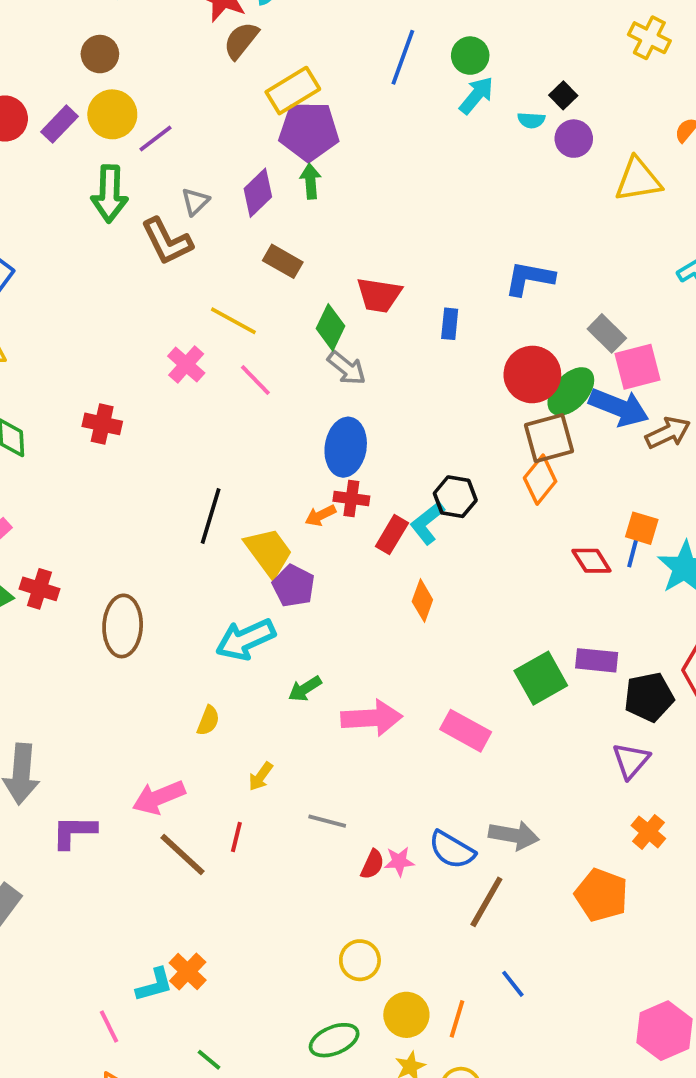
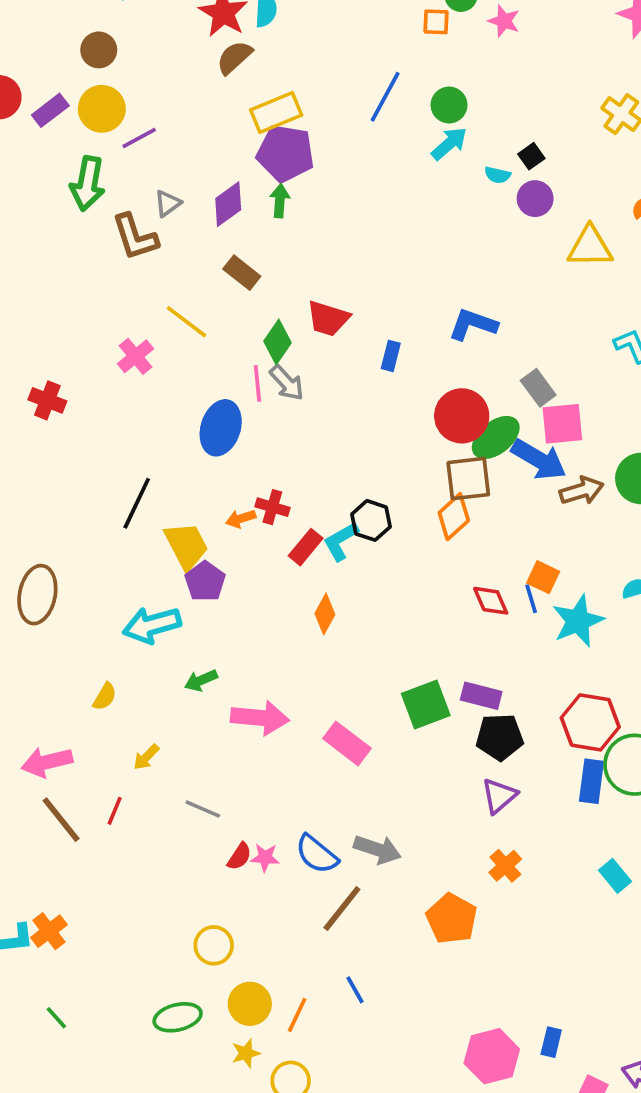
pink line: (255, 380) -> (257, 383), moved, turned 30
blue ellipse: (346, 447) -> (221, 428), moved
blue line: (633, 552) -> (531, 599), turned -40
black pentagon: (649, 697) -> (500, 737), moved

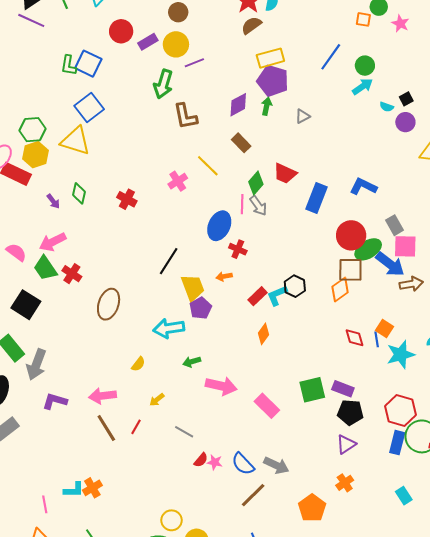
gray triangle: (168, 203) -> (303, 116), moved
blue rectangle: (391, 356) -> (317, 198), size x1.8
red cross: (272, 507) -> (238, 249), moved
yellow circle: (214, 945) -> (172, 520), moved

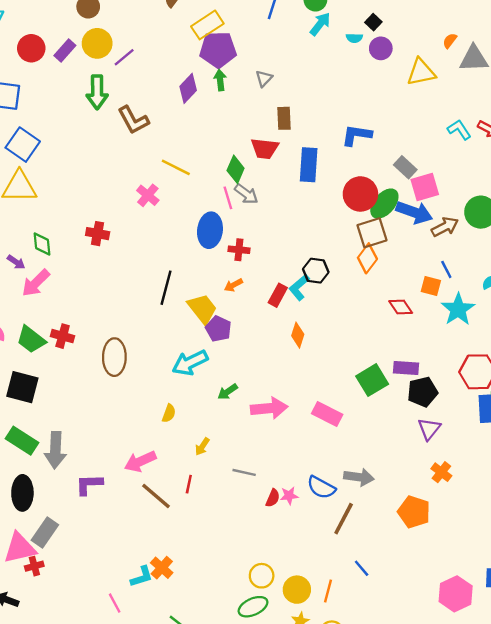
brown rectangle: (241, 143) -> (284, 118), moved, turned 60
pink arrow: (53, 242) -> (36, 283), moved
blue line: (377, 339) -> (446, 269), moved

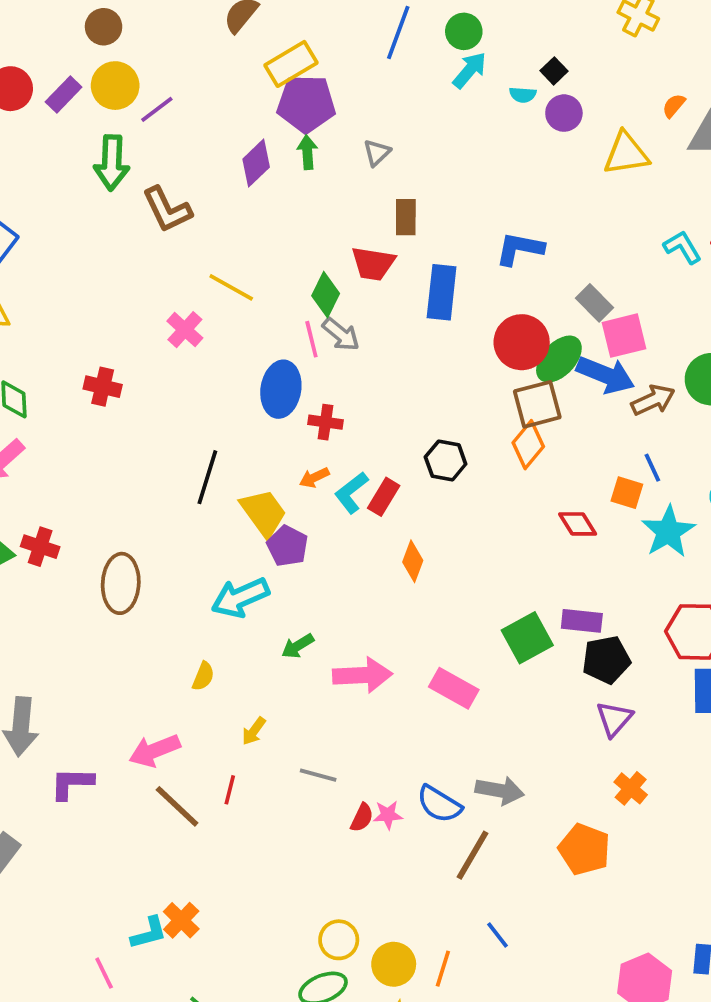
cyan L-shape: (299, 287) -> (351, 493), moved

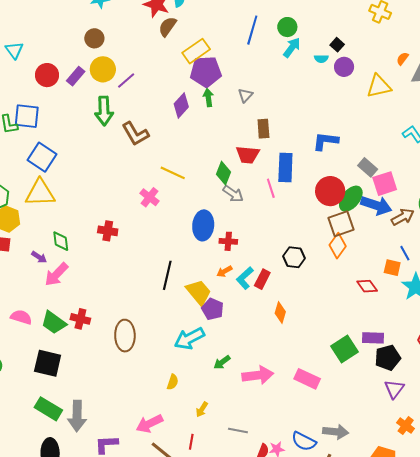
pink line: (311, 339) -> (271, 188), moved

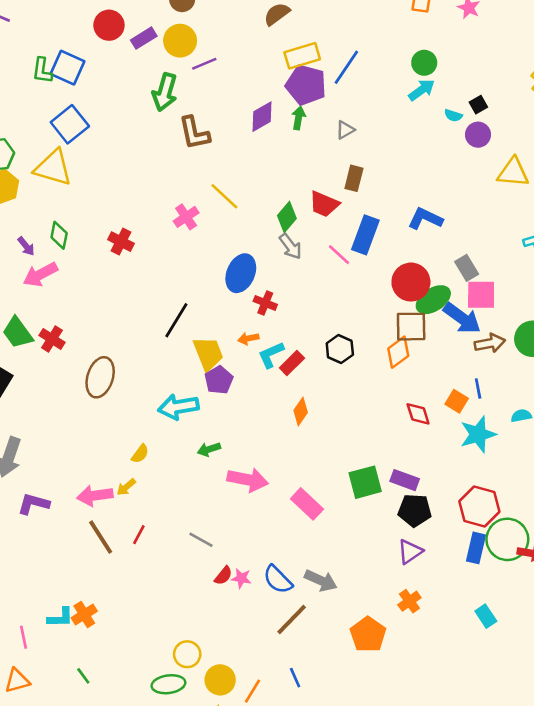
blue line: (252, 30) -> (346, 67), moved
pink line: (271, 188) -> (339, 255), turned -48
yellow arrow: (202, 409) -> (126, 487), moved

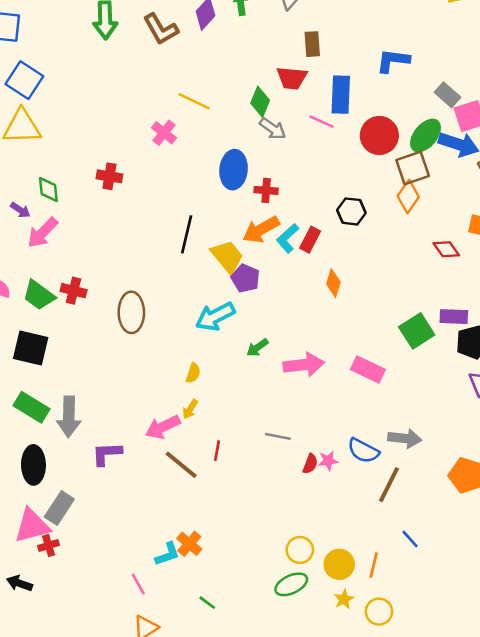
brown L-shape: (194, 133) -> (161, 29), moved
red circle: (411, 282) -> (379, 135), moved
orange arrow: (248, 338) -> (261, 230), size x1.8

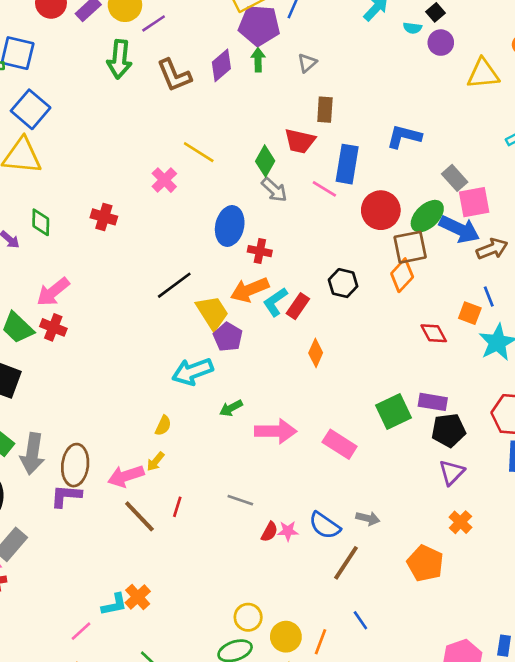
pink arrow: (43, 233) -> (53, 292), moved
black line: (187, 234) -> (174, 285), turned 33
brown ellipse: (131, 312) -> (75, 465), moved
gray arrow: (405, 438) -> (368, 518), size x0.7
pink line: (138, 584) -> (81, 631), turned 70

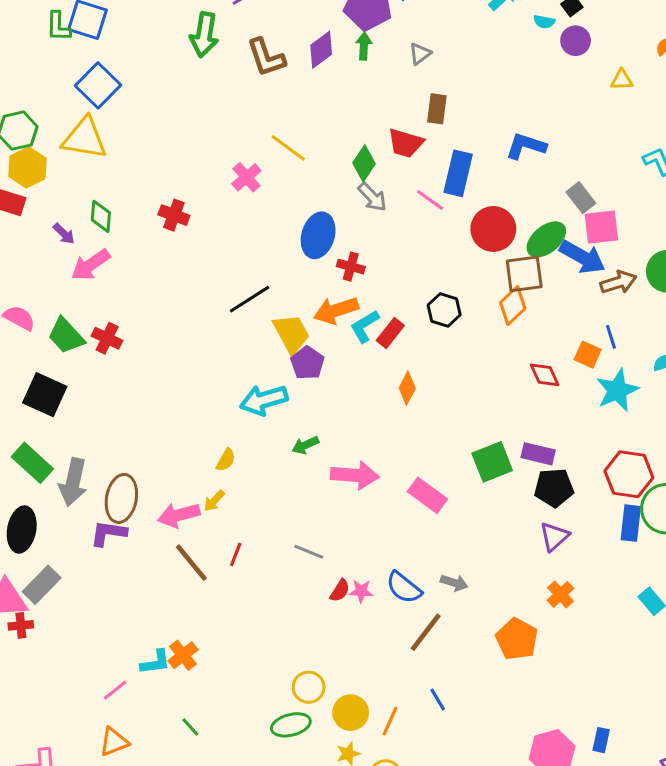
yellow triangle: (483, 74) -> (622, 80), size x0.6
pink arrow: (53, 292) -> (91, 265), moved

